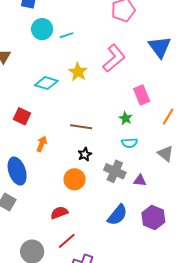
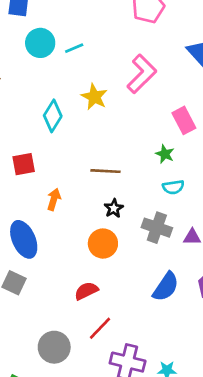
cyan diamond: (46, 83) -> (53, 116), turned -70
red square: (22, 116) -> (24, 164), turned -30

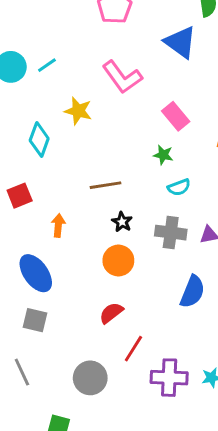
pink L-shape: (142, 74) -> (122, 77), turned 111

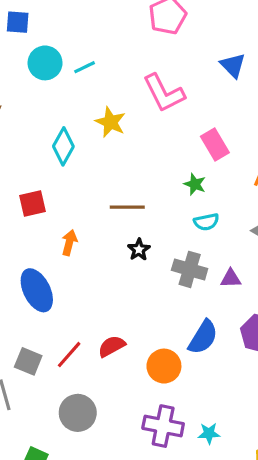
blue triangle: (181, 42) -> (233, 65), size x0.7
orange circle: (118, 261) -> (164, 366), moved
gray square: (35, 320) -> (28, 361), moved
red line: (133, 349) -> (69, 355), moved

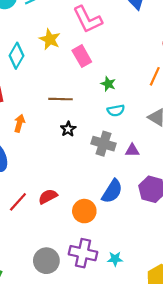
pink rectangle: (215, 144) -> (82, 56), moved
gray circle: (78, 413) -> (46, 261), moved

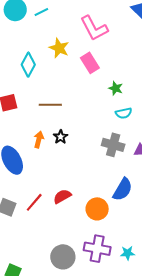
brown line: (61, 99) -> (50, 105), moved
orange arrow: (19, 123) -> (39, 140), moved
black star: (68, 129) -> (61, 137), moved

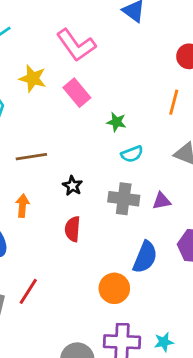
black star: (61, 137) -> (72, 186), moved
red semicircle: (62, 196) -> (73, 229), moved, turned -48

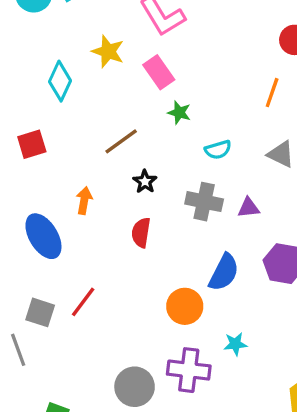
green star: (116, 122) -> (179, 113), moved
brown line: (31, 157) -> (121, 141), moved, turned -32
cyan star: (164, 342) -> (235, 344), moved

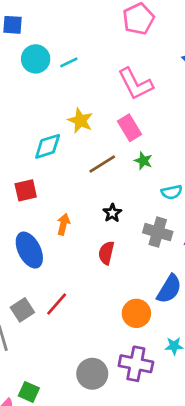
yellow star: (108, 51) -> (80, 121), moved
cyan diamond: (60, 81) -> (48, 146), moved, turned 44
brown line: (121, 141) -> (102, 164), moved
red square: (32, 144) -> (26, 190), moved
gray square: (40, 312) -> (22, 310), turned 35

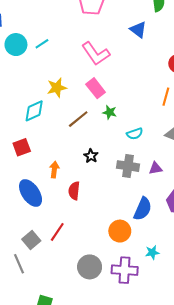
yellow star: (80, 121) -> (57, 88), turned -30
red semicircle: (106, 253) -> (74, 191), moved
gray circle: (92, 374) -> (90, 267), moved

